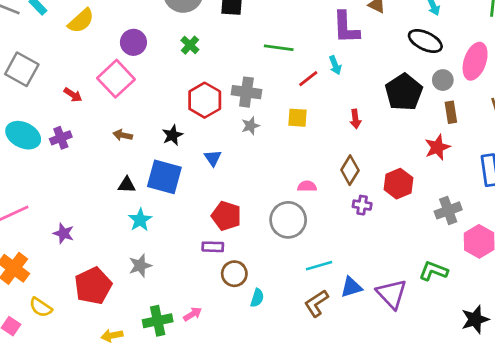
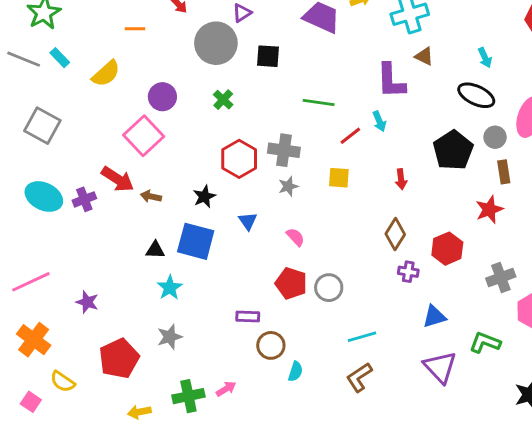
red arrow: (73, 95) -> (118, 179), moved, size x1.6
pink semicircle: (307, 186) -> (295, 237), moved, turned 48
red pentagon: (226, 216) -> (291, 283), moved
gray circle: (288, 220) -> (329, 288), size x0.7
blue triangle: (351, 287) -> (434, 317), moved

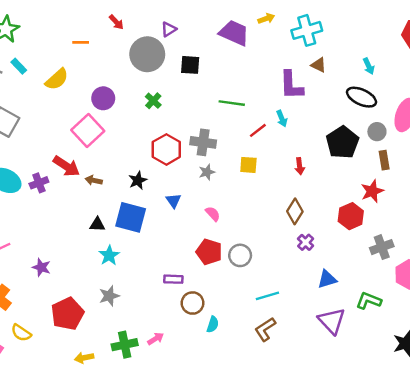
red hexagon: (447, 249) -> (351, 216), moved
purple cross: (408, 272) -> (306, 242), turned 35

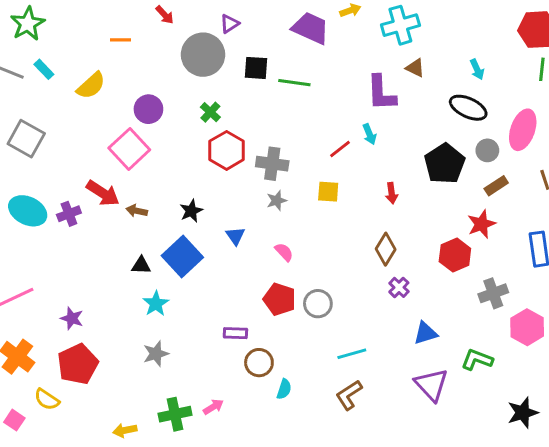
green line: (232, 103) -> (294, 83), moved
red hexagon: (166, 149) -> (227, 150), moved
brown rectangle: (384, 160) -> (496, 186), turned 66
blue square: (131, 217) -> (182, 256), turned 32
red pentagon: (68, 314) -> (78, 364), moved

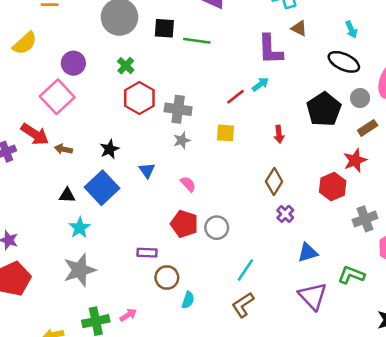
cyan arrow: (369, 134) -> (260, 84), turned -105
gray star: (156, 354) -> (80, 270), size x1.5
cyan line: (352, 354) -> (245, 270), turned -40

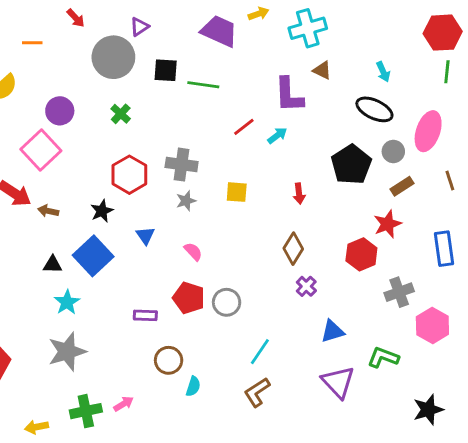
red line: (235, 97) -> (244, 127), moved
red hexagon: (139, 98) -> (129, 175), moved
purple rectangle: (147, 253) -> (145, 315), moved

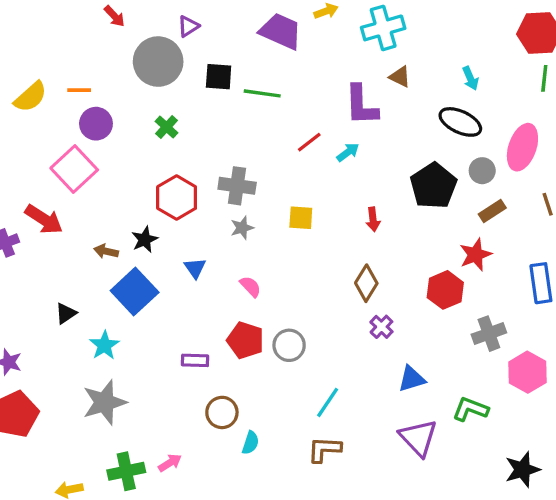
orange line: (32, 43) -> (79, 90), moved
brown arrow: (48, 211) -> (106, 251), moved
black triangle: (53, 265) -> (66, 313), moved, turned -36
brown L-shape: (257, 392) -> (324, 449), turned 36

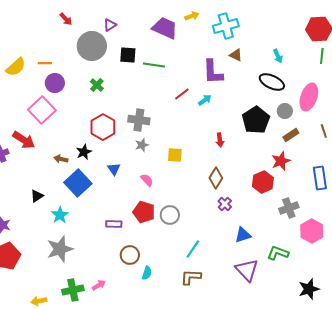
yellow square: (301, 218) -> (175, 155), moved

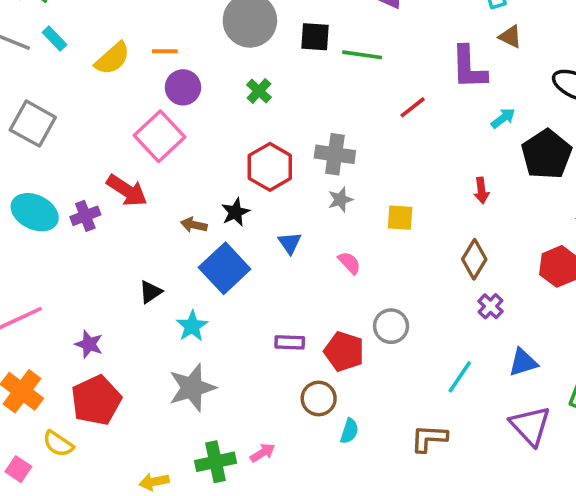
cyan arrow: (205, 100) -> (503, 118), moved
red pentagon: (144, 212) -> (344, 351), moved
cyan line: (193, 249) -> (460, 377), moved

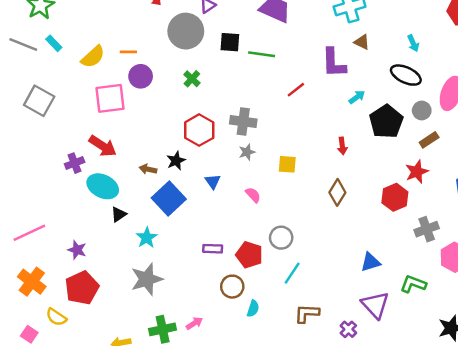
pink square: (159, 136) -> (110, 98), moved, turned 36
cyan ellipse: (35, 212) -> (103, 186), moved
purple cross: (490, 306) -> (348, 329), moved
cyan line: (460, 377) -> (292, 273), moved

